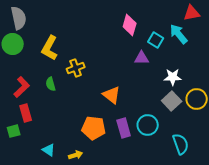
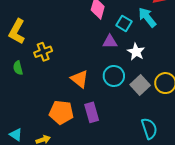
white star: (173, 77) -> (136, 52), moved, turned 30
cyan circle: (148, 125) -> (114, 76), moved

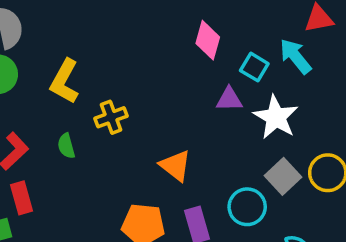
white star: (136, 52) -> (276, 117), size x1.4
cyan circle: (114, 76) -> (247, 207), moved

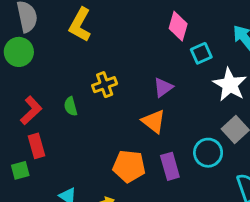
cyan square: (254, 67) -> (201, 53), moved, turned 35
yellow L-shape: (64, 81) -> (80, 25), moved
purple triangle: (229, 99) -> (163, 87), moved, turned -35

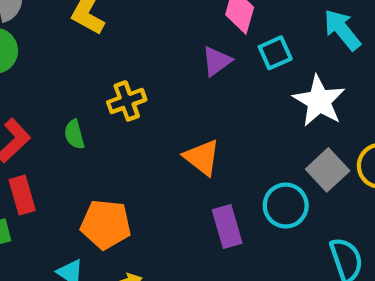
purple triangle: (163, 87) -> (217, 61), moved
orange pentagon: (129, 166) -> (106, 224), moved

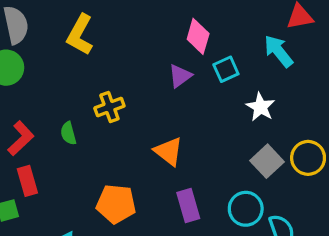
white star: (319, 101) -> (260, 107), size x0.7
cyan circle: (286, 206) -> (246, 209), moved
orange pentagon: (106, 224) -> (116, 204), moved

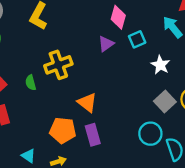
yellow cross: (109, 107) -> (58, 65), size x1.4
orange triangle: (169, 151) -> (87, 103), moved
purple rectangle: (188, 205) -> (93, 135), moved

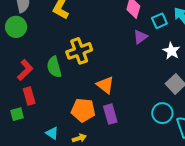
cyan square: (137, 39) -> (159, 21), moved
purple triangle: (106, 44) -> (140, 37), moved
green semicircle: (31, 83) -> (54, 67), size x1.5

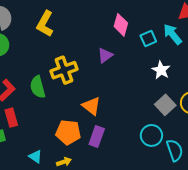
purple triangle: (140, 37) -> (105, 55), moved
purple rectangle: (110, 114) -> (97, 137), turned 36

